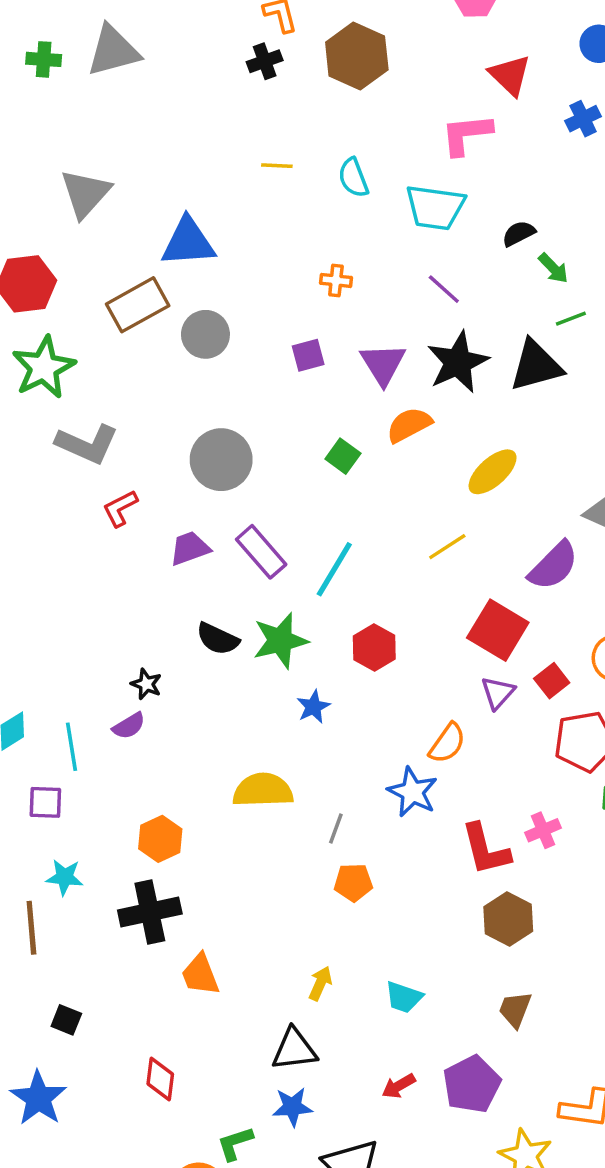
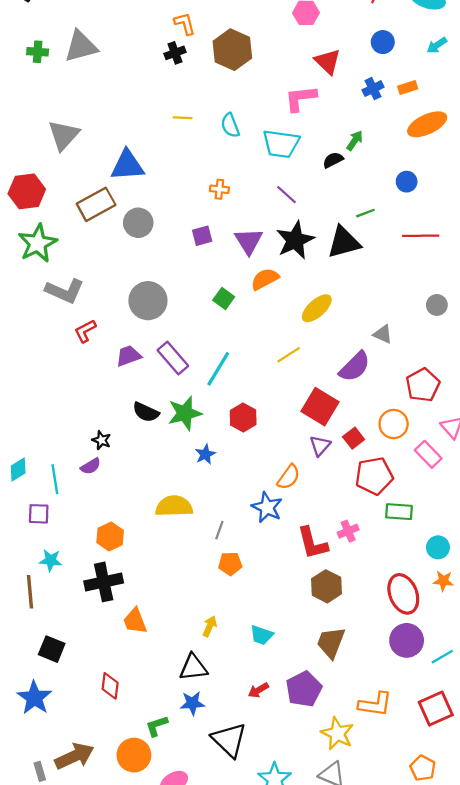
green arrow: (553, 268) -> (355, 141), moved, turned -102
brown trapezoid: (515, 1009) -> (331, 643), size x1.4
black square: (66, 1020) -> (52, 649), size x1.4

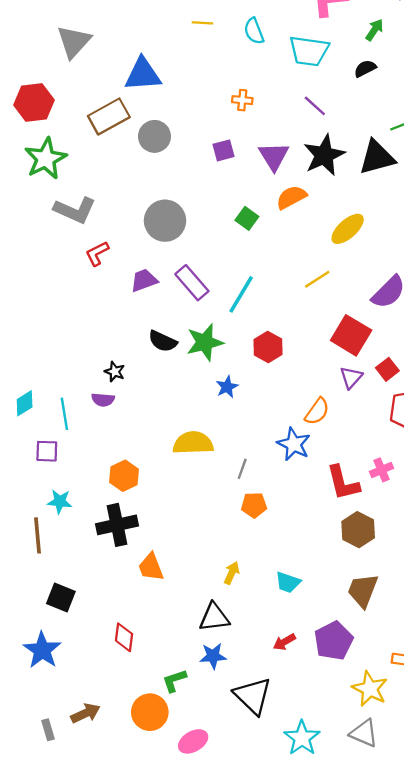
green arrow: (355, 141) -> (374, 30), moved
purple semicircle: (91, 466) -> (103, 400), turned 36
brown arrow: (74, 756) -> (85, 713), size x0.7

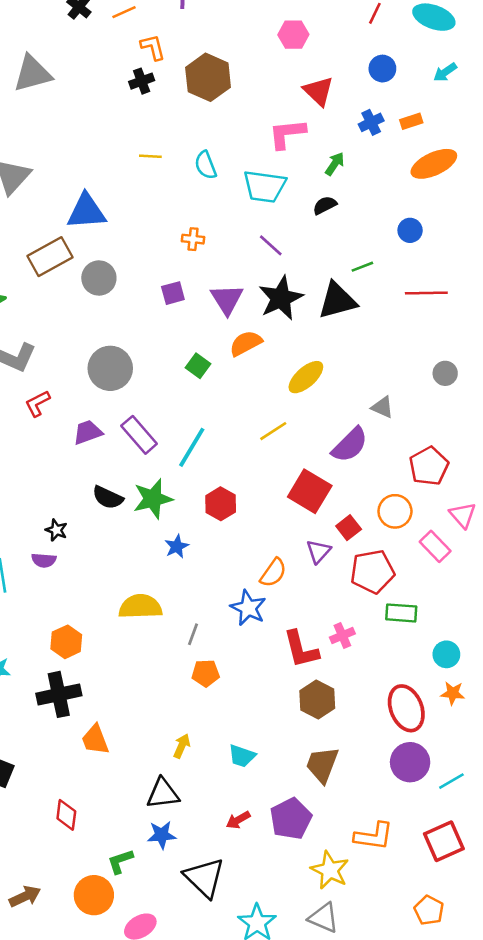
purple triangle: (351, 377) -> (318, 551), moved

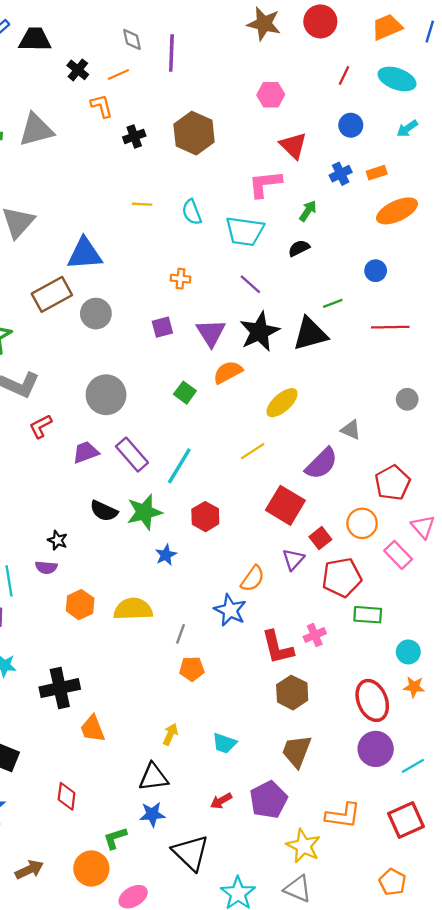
orange L-shape: (153, 47) -> (102, 106), moved
orange hexagon: (66, 642) -> (80, 605), moved

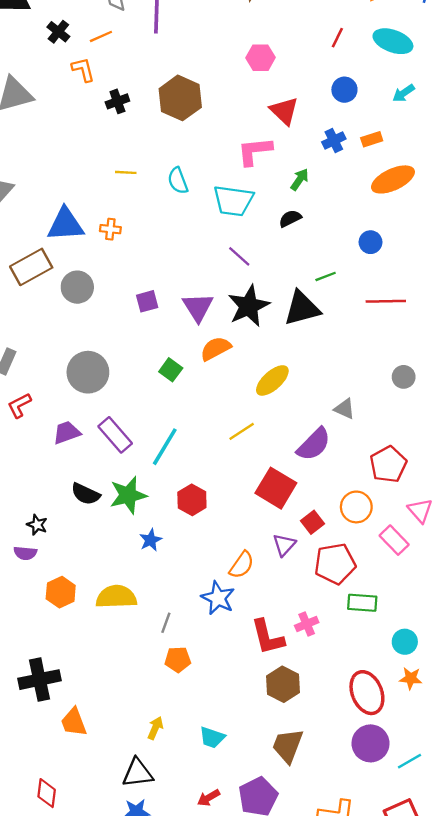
orange cross: (180, 279) -> (110, 229), moved

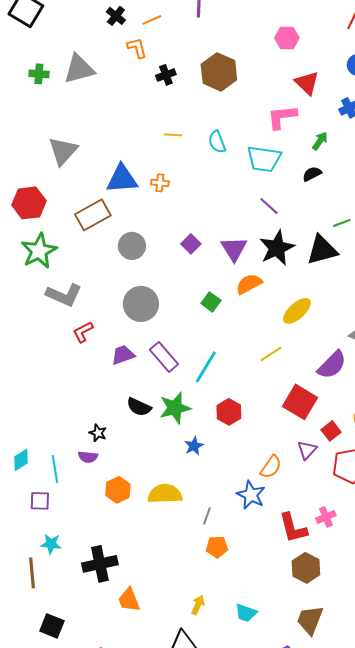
gray circle: (77, 287) -> (132, 246), moved
purple square: (147, 301) -> (191, 244), turned -30

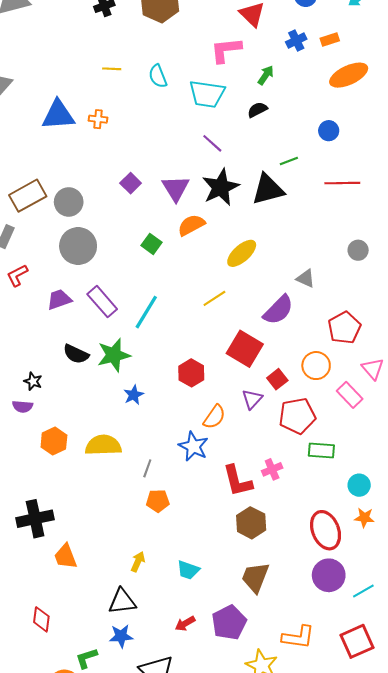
brown rectangle: (93, 215) -> (28, 196), moved
gray circle: (132, 246) -> (69, 202), moved
red hexagon: (229, 412) -> (191, 373), moved

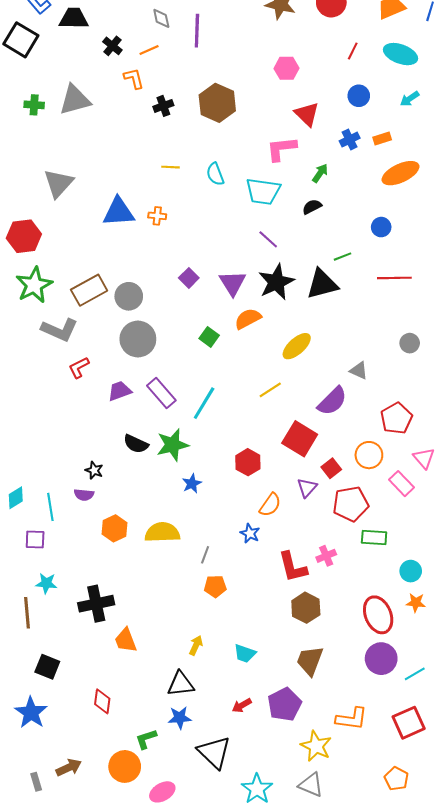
blue star: (193, 446) -> (250, 533), size x0.7

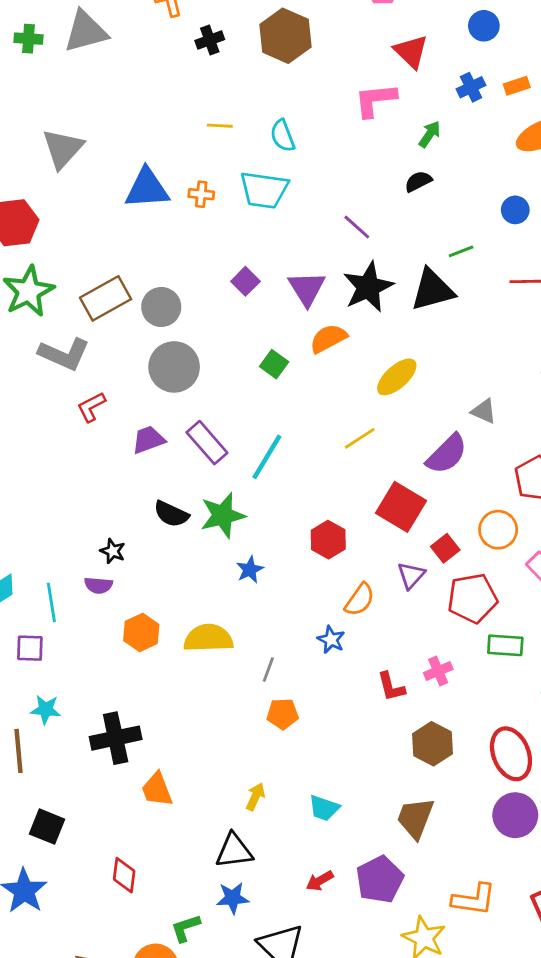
cyan trapezoid: (263, 191) -> (264, 190), moved
red L-shape: (293, 567) -> (391, 687), size x0.7
brown hexagon: (306, 608) -> (432, 744), moved

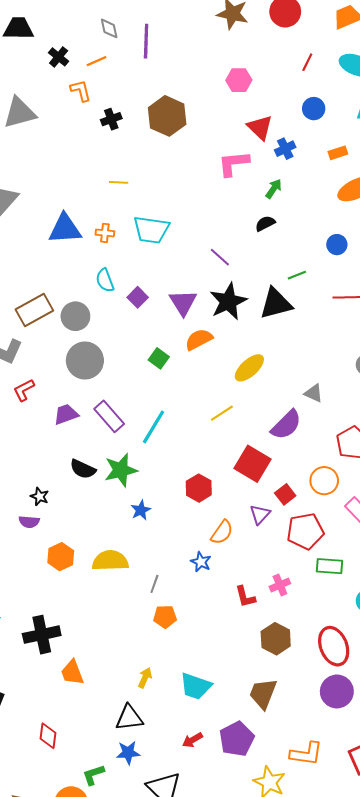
blue cross: (471, 87) -> (285, 149), moved
cyan semicircle: (283, 136) -> (105, 280), moved
cyan trapezoid: (324, 808) -> (196, 686), size x1.4

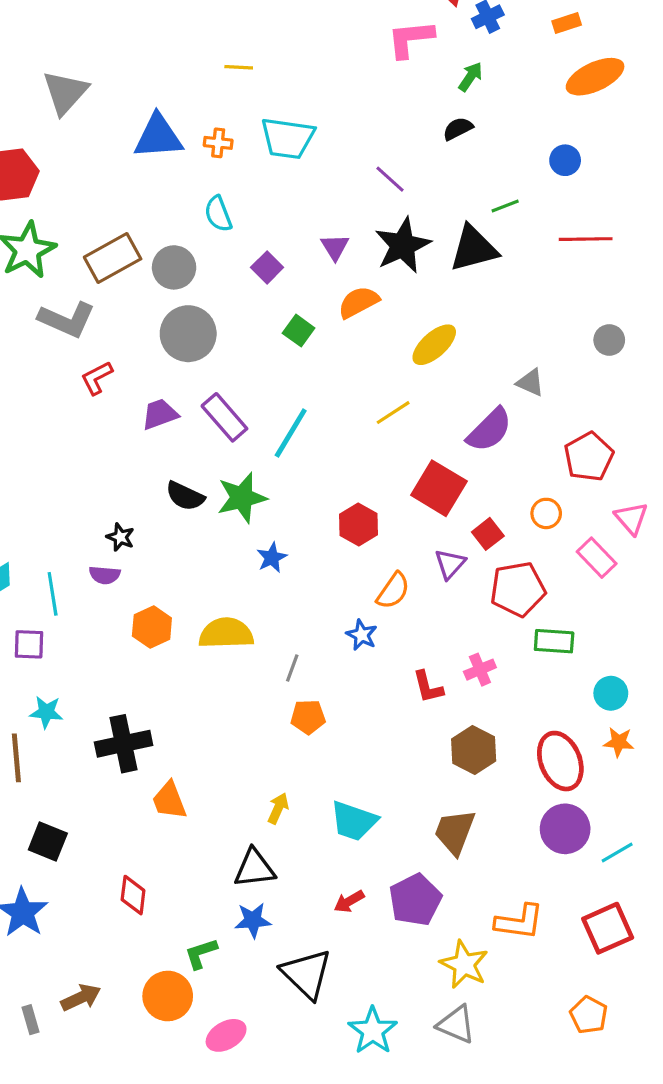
purple square: (138, 297) -> (267, 267), moved
purple triangle: (183, 303) -> (335, 247), size x0.7
orange circle: (324, 481) -> (546, 513), size x0.7

